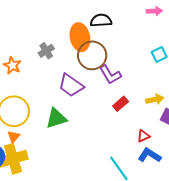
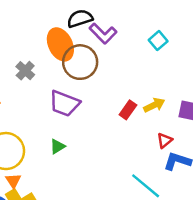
purple L-shape: (110, 75) -> (103, 33), moved
yellow arrow: (155, 99) -> (154, 105), moved
green triangle: (56, 118) -> (57, 146), size x0.6

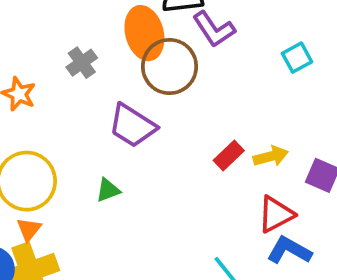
red triangle: (165, 140) -> (276, 214), size x1.5

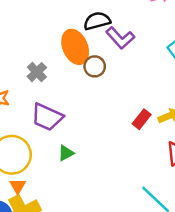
brown circle: (170, 67) -> (95, 66), size x0.6
purple trapezoid: (132, 126) -> (47, 117), moved

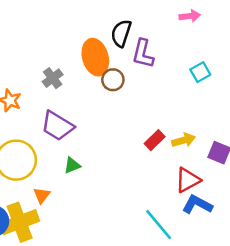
black semicircle: (97, 21) -> (121, 33), turned -64
purple L-shape: (120, 38) -> (143, 54), turned 48
orange triangle: (18, 186) -> (42, 195), moved

